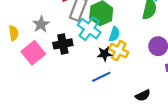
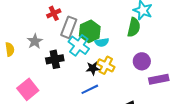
cyan semicircle: (114, 34) -> (102, 42), moved, turned 64
pink square: (33, 53) -> (28, 89), moved

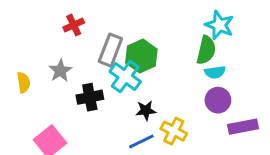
red cross: (54, 13) -> (74, 25), moved
cyan semicircle: (102, 42) -> (215, 72), moved
yellow cross: (106, 65) -> (174, 131), moved

